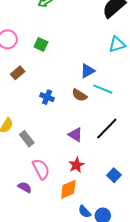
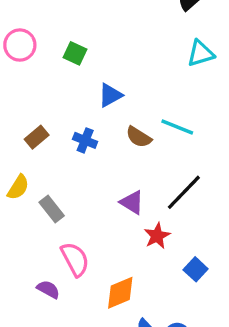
blue triangle: (88, 71) -> (110, 95), moved
brown rectangle: (18, 73) -> (37, 137), moved
red star: (76, 165) -> (157, 236), moved

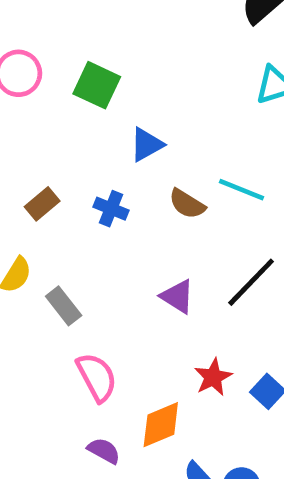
green square: (75, 53) -> (97, 85), size x1.4
red star: (157, 236) -> (213, 377), moved
purple semicircle: (48, 289) -> (104, 451), moved

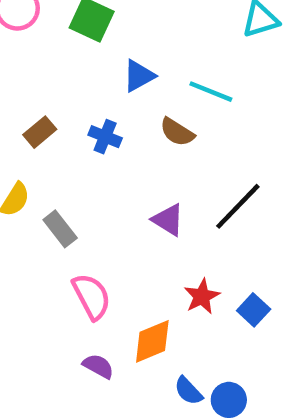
cyan line: (242, 190) -> (211, 92), moved

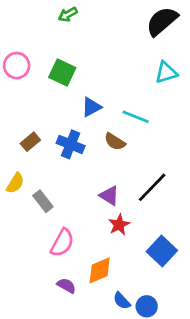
blue cross: (105, 137) -> (71, 144), size x1.4
pink semicircle: (92, 296) -> (62, 243), turned 56
red star: (202, 296) -> (119, 225), moved
blue square: (254, 310) -> (162, 251), size x1.5

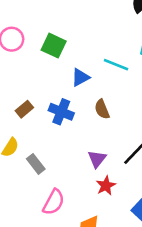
cyan line: (136, 117) -> (116, 65), moved
brown semicircle: (115, 142) -> (102, 109), turned 36
purple triangle: (109, 196) -> (97, 159), turned 36

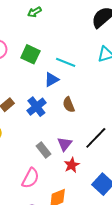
cyan line: (116, 65) -> (66, 62), moved
blue cross: (61, 112) -> (36, 107), turned 30
gray rectangle: (36, 164) -> (44, 150), moved

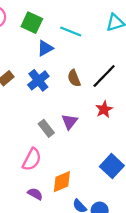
blue triangle: (52, 79) -> (45, 48), moved
black line: (96, 138) -> (104, 76), moved
red star: (72, 165) -> (104, 109), moved

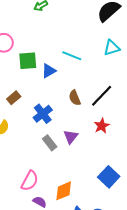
green square: (32, 23) -> (28, 61), moved, turned -30
blue cross: (38, 80) -> (43, 114), moved
pink semicircle: (32, 159) -> (30, 181), moved

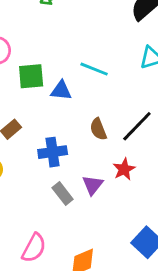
blue triangle: (49, 71) -> (61, 91), turned 35
blue cross: (43, 114) -> (53, 152), turned 30
red star: (102, 126) -> (124, 169), moved

